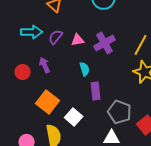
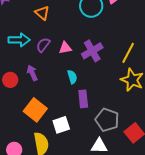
white square: (74, 117) -> (61, 125), turned 30

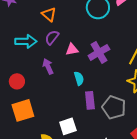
purple semicircle: (43, 45) -> (52, 37), moved
purple arrow: (32, 73) -> (48, 66), moved
orange square: (35, 110) -> (23, 110), moved, turned 35
gray pentagon: (107, 120) -> (114, 107), moved

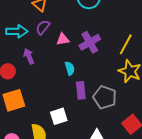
purple arrow: (48, 66) -> (29, 56), moved

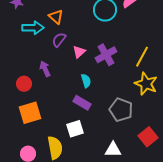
cyan arrow: (17, 31) -> (33, 28), moved
pink triangle: (63, 39) -> (79, 52), turned -32
purple rectangle: (81, 90) -> (82, 103), moved, turned -54

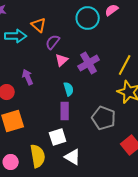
purple semicircle: (59, 40) -> (53, 42), moved
purple rectangle: (82, 103) -> (65, 111), turned 60
white triangle: (113, 150) -> (73, 157), moved, turned 30

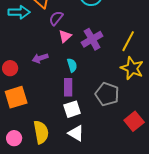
purple arrow: (28, 77) -> (40, 58), moved, turned -84
white square: (58, 137) -> (72, 109), moved

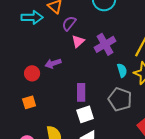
cyan semicircle: (72, 65) -> (122, 70), moved
red circle: (10, 68) -> (32, 73), moved
orange square: (16, 97) -> (29, 102), size x0.6

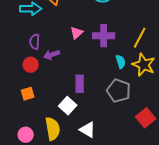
purple semicircle: (69, 23) -> (35, 42), moved, turned -35
purple cross: (105, 44) -> (104, 36), turned 30
white square: (85, 114) -> (68, 106), moved, turned -30

